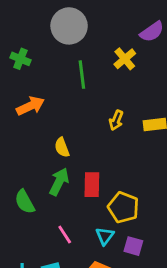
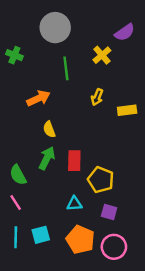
orange arrow: (30, 106) -> (38, 98), moved
yellow arrow: (116, 120) -> (97, 97), moved
pink line: (65, 235) -> (16, 202), moved
cyan triangle: (105, 236) -> (74, 204), moved, turned 49

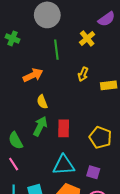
yellow pentagon: (101, 180) -> (100, 138), moved
cyan triangle: (74, 204) -> (64, 165), size x1.6

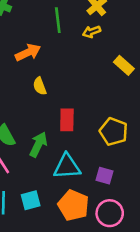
yellow arrow: (83, 74) -> (92, 32), moved, turned 48
yellow rectangle: (109, 85) -> (124, 65), turned 49
green arrow: (40, 126) -> (38, 144), moved

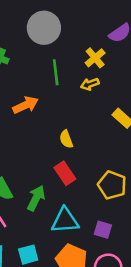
yellow semicircle: (40, 86) -> (66, 139), moved
red rectangle: (67, 120) -> (65, 173), turned -35

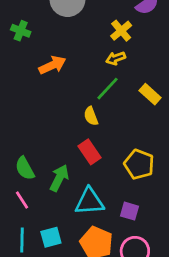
green line: (56, 72) -> (107, 89), moved, turned 50
orange arrow: (26, 105) -> (52, 65), moved

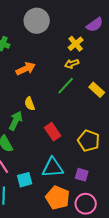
yellow semicircle: (91, 116) -> (30, 104), moved
green arrow: (59, 178) -> (16, 121), moved
cyan square: (51, 237) -> (25, 180), moved

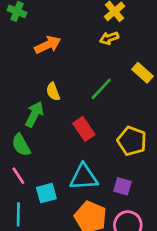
green line: (66, 86) -> (101, 89), moved

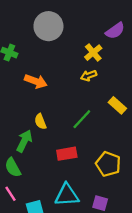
orange arrow: (48, 45) -> (36, 81), turned 45
red rectangle: (84, 129) -> (67, 154), turned -66

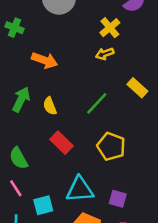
green arrow: (24, 141) -> (21, 99), moved
red rectangle: (67, 154) -> (62, 143), moved, turned 54
yellow pentagon: (108, 164) -> (111, 146), moved

